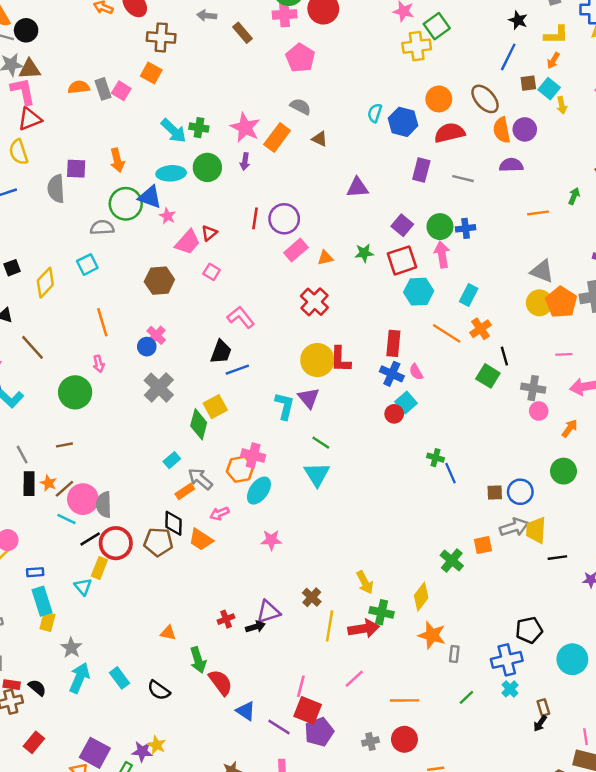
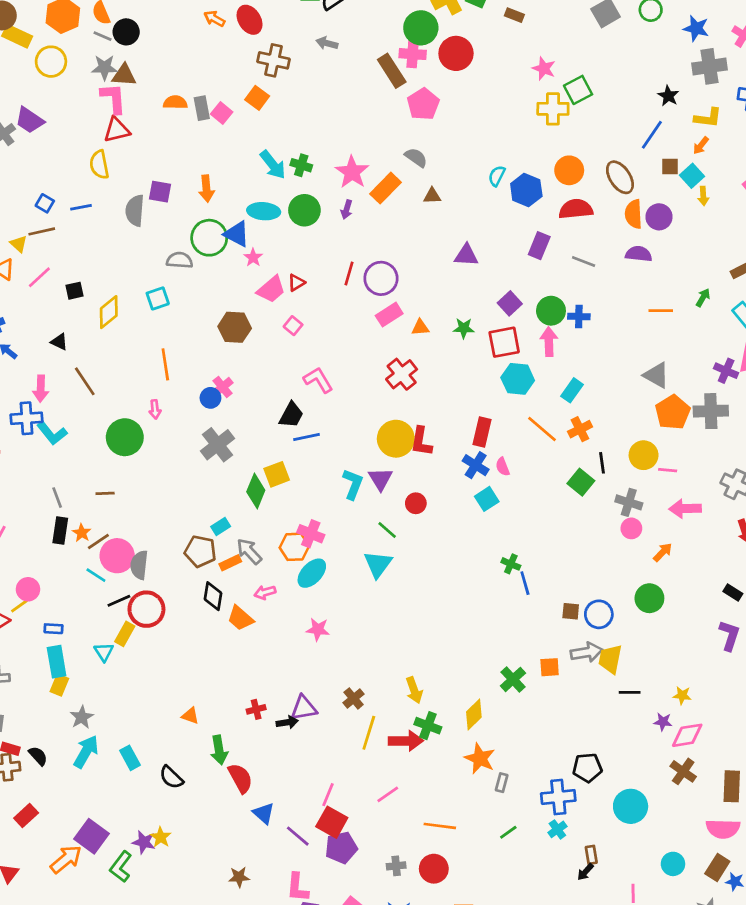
brown rectangle: (243, 33) -> (392, 71), moved, size x1.4
brown triangle: (320, 139) -> (432, 196), turned -35
yellow circle: (539, 303) -> (644, 455), moved
red circle: (394, 414) -> (416, 503), moved
brown pentagon: (158, 542) -> (200, 551), moved

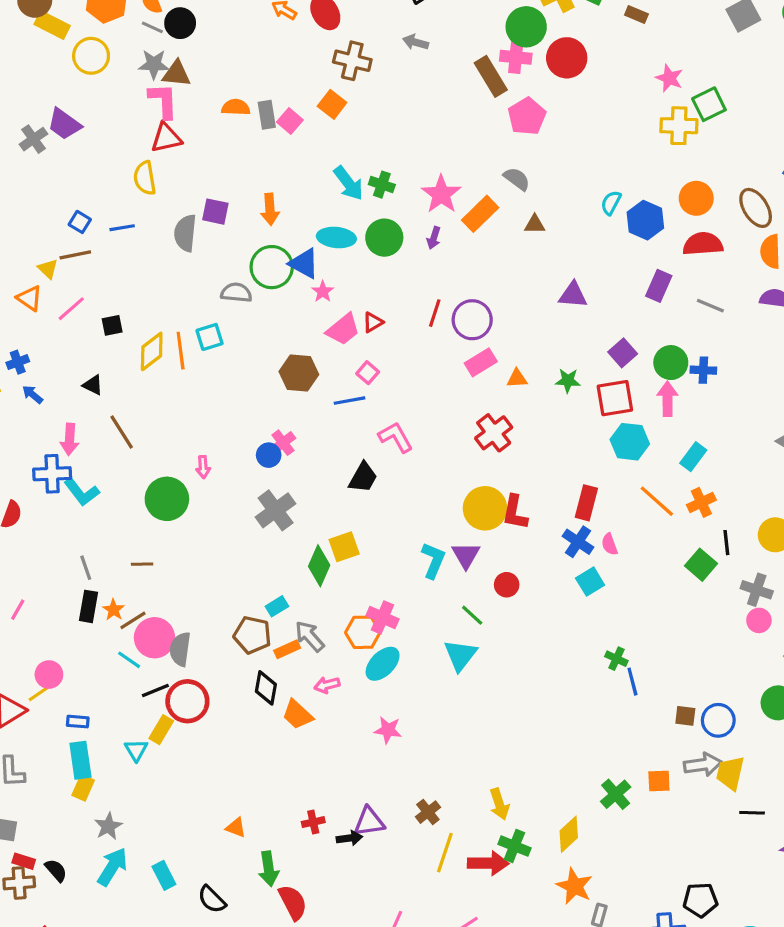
orange line: (165, 364) -> (181, 351), moved
blue line: (307, 437) -> (349, 401), moved

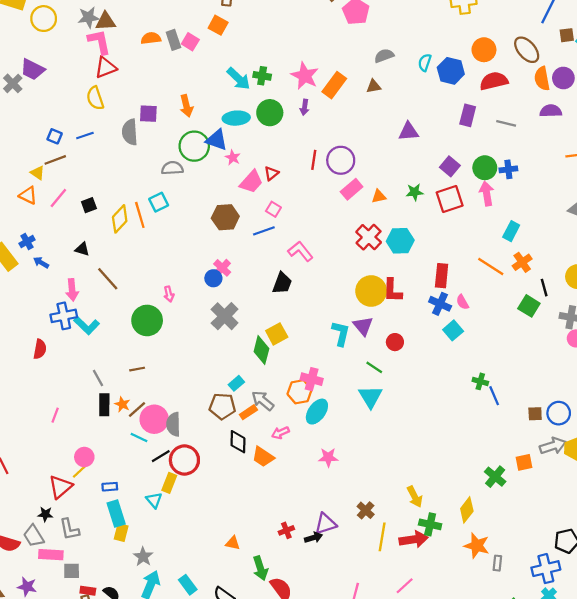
gray semicircle: (517, 179) -> (384, 56), moved, turned -48
cyan hexagon: (630, 442) -> (400, 241), moved

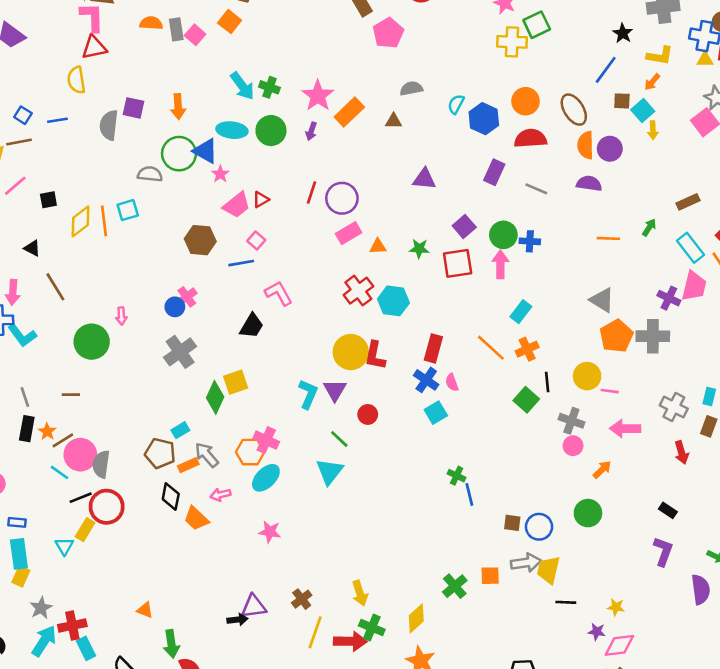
red cross: (286, 530) -> (72, 626), moved, size x1.5

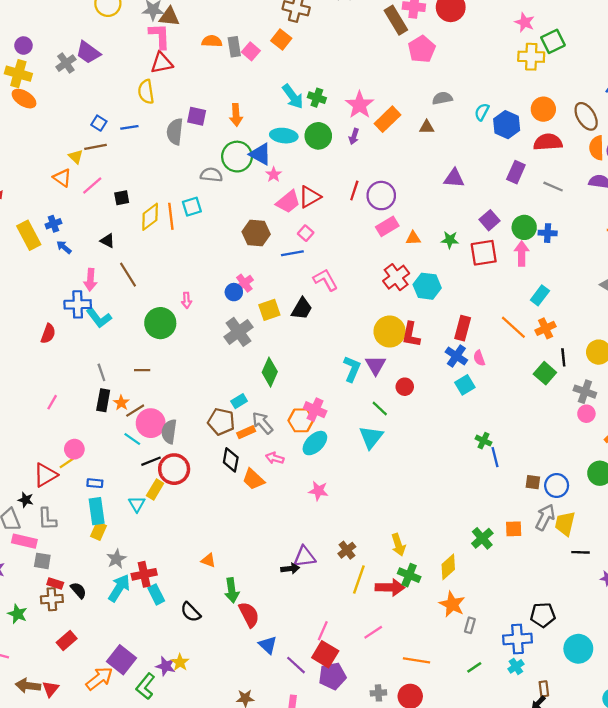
red triangle: (261, 199) -> (310, 197), size x1.5
yellow square: (236, 382) -> (269, 310), moved
pink arrow: (220, 495) -> (275, 458), turned 30
gray arrow: (526, 563) -> (545, 517), turned -55

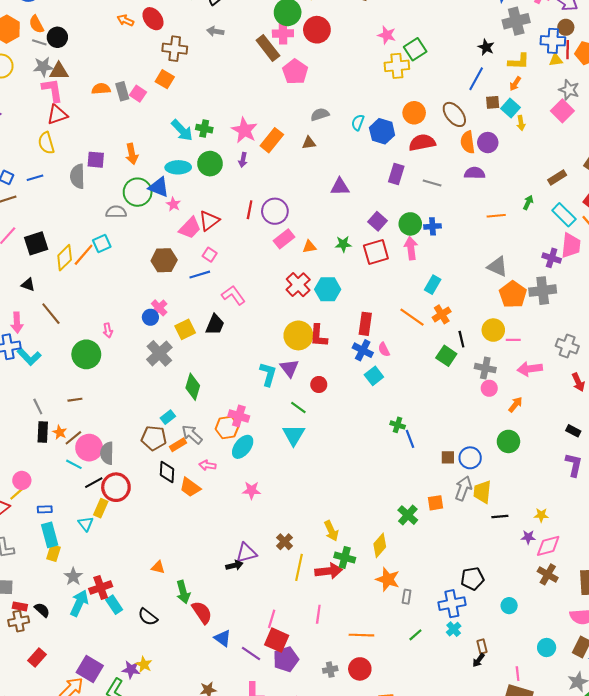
black square: (122, 198) -> (36, 243), size x1.6
orange line: (171, 216) -> (84, 255), turned 55
pink line: (373, 632) -> (318, 614), turned -42
cyan circle: (578, 649) -> (509, 606), size x0.6

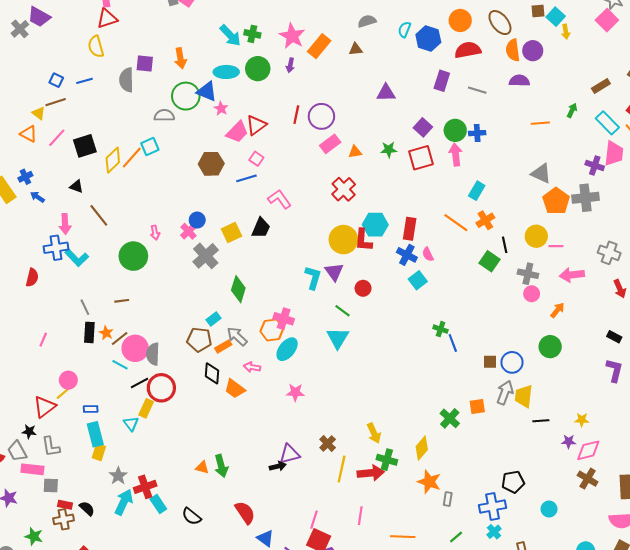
cyan hexagon: (328, 289) -> (375, 225), moved
pink cross: (159, 308) -> (189, 231), moved
green arrow: (183, 592) -> (221, 466), moved

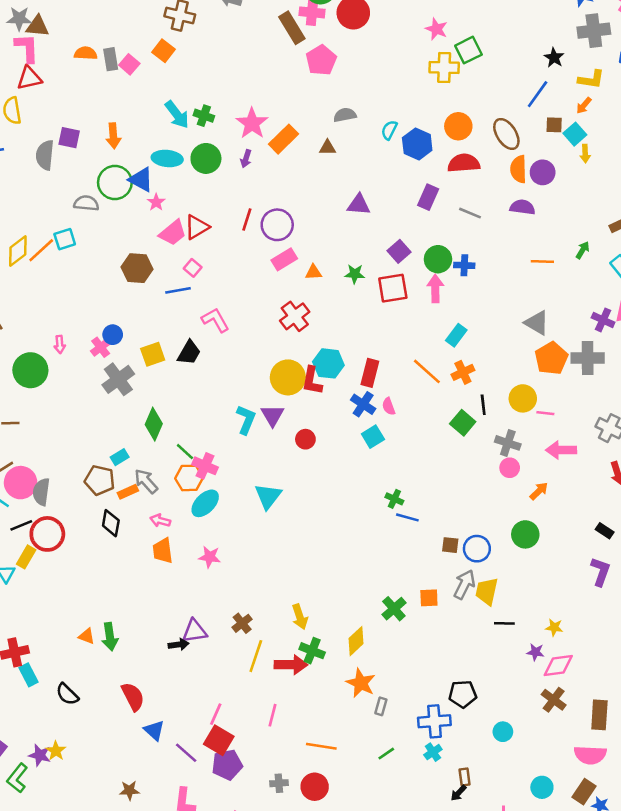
green line: (343, 311) -> (185, 452), moved
blue line: (453, 343) -> (407, 517), turned -60
orange trapezoid: (235, 389) -> (163, 551), moved, turned 40

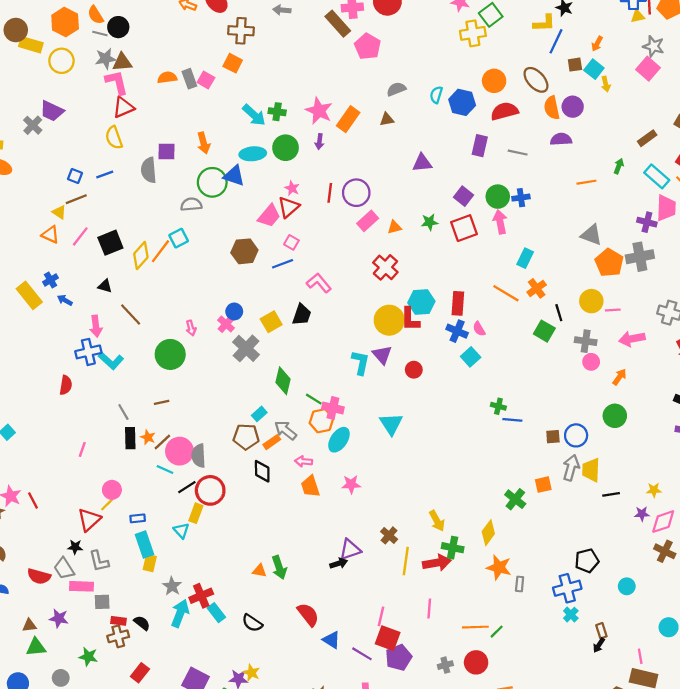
yellow L-shape: (591, 79) -> (544, 23), moved
pink star: (156, 202) -> (292, 188), moved
green line: (386, 754) -> (497, 632), moved

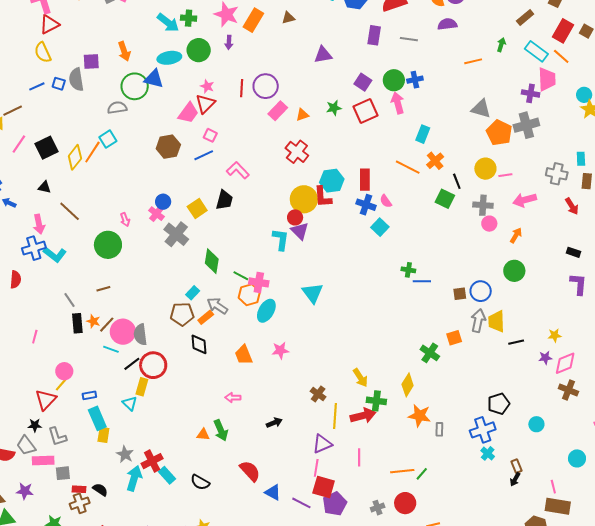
blue square: (75, 176) -> (59, 84), moved
red circle: (414, 370) -> (295, 217), moved
pink arrow: (304, 461) -> (233, 398), moved
purple triangle: (350, 550) -> (322, 444), moved

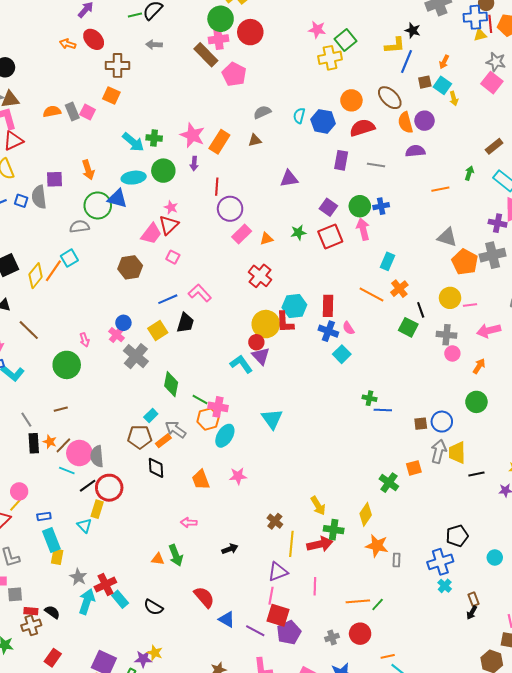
red line: (242, 88) -> (217, 187), moved
blue line: (204, 155) -> (168, 299), moved
cyan L-shape: (281, 239) -> (241, 364), turned -45

